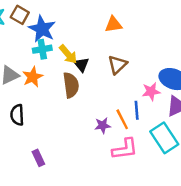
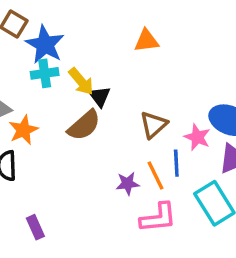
brown triangle: (118, 65) -> (154, 125), moved
orange star: (33, 77) -> (23, 130), moved
brown semicircle: (71, 85) -> (84, 125), turned 55
pink star: (151, 92) -> (197, 137), turned 30

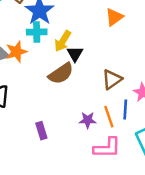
orange triangle: (146, 41) -> (114, 17), turned -36
yellow arrow: (81, 81) -> (63, 41), turned 65
orange star: (23, 130) -> (16, 52), moved
purple rectangle: (35, 227) -> (41, 131), moved

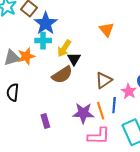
orange triangle: (114, 17) -> (107, 30), turned -35
purple star: (88, 120) -> (83, 113), size x1.5

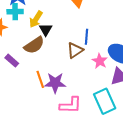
blue line: (114, 105) -> (86, 37), moved
orange line: (101, 111) -> (40, 79), moved
purple rectangle: (45, 121) -> (12, 61), moved, turned -32

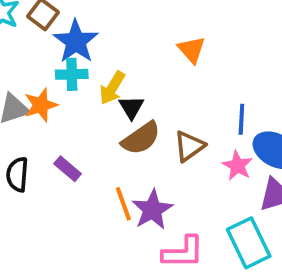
blue line: (86, 37) -> (241, 119), moved
brown semicircle: (34, 45) -> (141, 138), moved
purple star: (55, 83) -> (152, 210), turned -30

